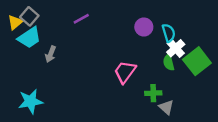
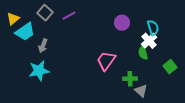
gray square: (29, 16) -> (45, 13), moved
cyan semicircle: (169, 33) -> (153, 28), moved
green square: (197, 61) -> (170, 67), moved, size x0.6
cyan star: (31, 101) -> (39, 71), moved

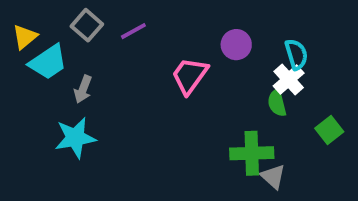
pink trapezoid: (106, 61) -> (190, 76), moved
green cross: (130, 79) -> (252, 153), size x1.5

